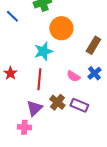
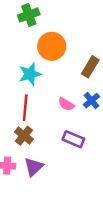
brown cross: (57, 102) -> (24, 136), moved
purple triangle: (34, 108) -> (34, 167), moved

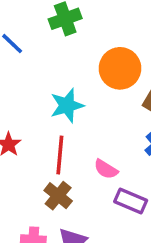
orange circle: (52, 46) -> (120, 68), moved
pink semicircle: (66, 104) -> (106, 169), moved

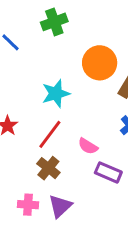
red line: (60, 155) -> (50, 134), turned 32

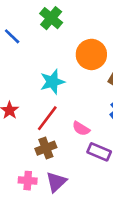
green cross: (54, 22) -> (51, 18), turned -30
brown cross: (48, 168) -> (46, 148), turned 30

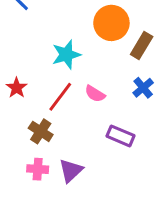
pink semicircle: (81, 129) -> (95, 94), moved
brown cross: (46, 148) -> (41, 131), moved, turned -36

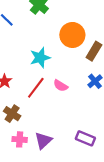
brown cross: (41, 131) -> (12, 114), moved
purple rectangle: (121, 136) -> (85, 138), moved

